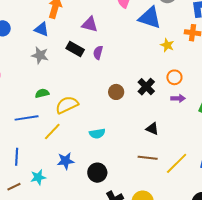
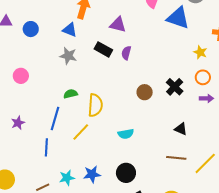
yellow star: (167, 45) -> (200, 52), moved
yellow semicircle: (67, 105) -> (95, 105), turned 120
blue line: (27, 118) -> (55, 118), turned -65
blue line: (17, 157) -> (46, 147), moved
blue star: (66, 161) -> (92, 174), moved

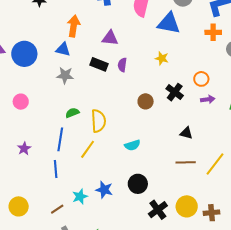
blue circle: (31, 29) -> (24, 54), size x1.6
yellow star: (200, 52) -> (162, 58), moved
blue star: (92, 174) -> (104, 190), turned 30

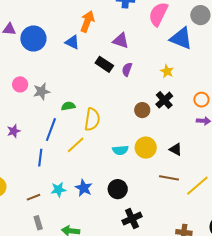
gray star: (65, 75) -> (42, 91), moved, turned -30
black cross: (175, 92) -> (164, 100), moved
yellow circle: (187, 206) -> (146, 148), moved

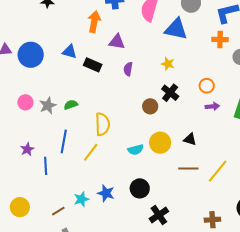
orange arrow: (87, 21) -> (94, 22), moved
black rectangle: (104, 64) -> (93, 65), moved
green semicircle: (68, 106) -> (71, 105), moved
blue line: (40, 158) -> (46, 166), moved

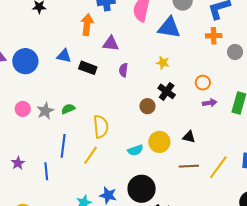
purple star: (27, 149) -> (18, 163), moved
black circle: (140, 188) -> (142, 189), size x1.4

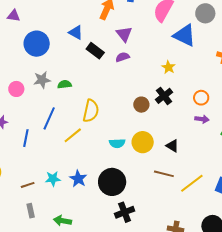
purple triangle: (111, 44) -> (124, 34), turned 30
blue circle: (25, 61) -> (37, 44), moved
purple semicircle: (123, 70) -> (123, 57), moved, turned 48
pink circle: (23, 109) -> (16, 89), moved

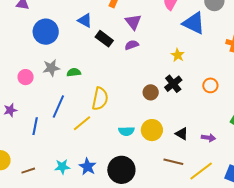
purple arrow: (202, 119) -> (208, 138), moved
brown line: (28, 185) -> (28, 171), moved

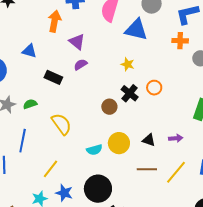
black rectangle: (104, 39) -> (53, 77), moved
orange circle: (210, 85) -> (154, 88), moved
yellow semicircle: (100, 99) -> (61, 124), turned -35
yellow line: (82, 123) -> (51, 169), moved

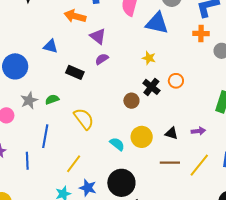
orange arrow: (54, 21) -> (75, 16), turned -85
cyan semicircle: (94, 150) -> (117, 144), turned -126

